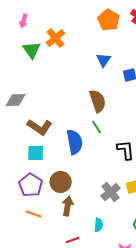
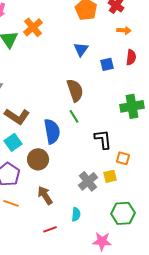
cyan square: (36, 153) -> (13, 142), turned -36
brown circle: (61, 182) -> (38, 159), moved
brown arrow: (68, 206) -> (45, 195), turned -42

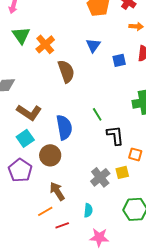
orange cross: (33, 27) -> (45, 44), moved
brown semicircle: (75, 90) -> (66, 71), moved
green line: (74, 116) -> (97, 114), moved
orange line: (11, 203) -> (45, 211), moved, turned -49
pink star: (102, 241) -> (99, 237), moved

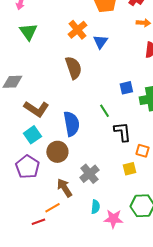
orange cross: (45, 44) -> (77, 30), moved
blue square: (119, 60) -> (126, 88), moved
gray cross: (100, 177) -> (89, 174), moved
red line: (62, 225) -> (38, 222), moved
pink star: (99, 237) -> (113, 219), moved

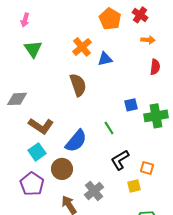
blue triangle: (100, 42) -> (105, 59), turned 42
blue semicircle: (71, 124) -> (76, 141), turned 50
black L-shape: (122, 132) -> (120, 160), moved, turned -115

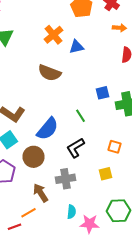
brown semicircle: (78, 85) -> (50, 73), turned 130
black L-shape: (120, 160) -> (76, 148), moved
orange square: (147, 168) -> (114, 147), moved
gray cross: (94, 191) -> (66, 179), turned 30

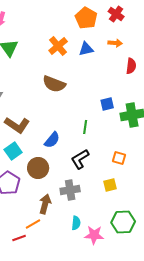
orange arrow: (120, 28) -> (115, 43), moved
blue triangle: (76, 47) -> (86, 49), moved
green line: (80, 116) -> (85, 127), turned 40
blue semicircle: (48, 129) -> (52, 140), size x0.7
brown arrow: (40, 193) -> (45, 204), turned 48

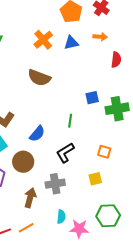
orange line: (33, 224) -> (26, 228), moved

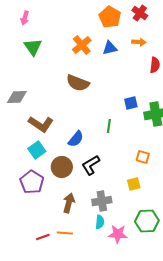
black L-shape: (65, 153) -> (91, 165), moved
gray cross: (55, 184) -> (102, 201), moved
orange line: (26, 228) -> (65, 233), turned 35

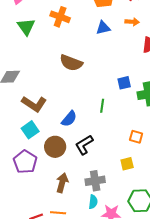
orange cross: (82, 45) -> (60, 17), moved, turned -30

